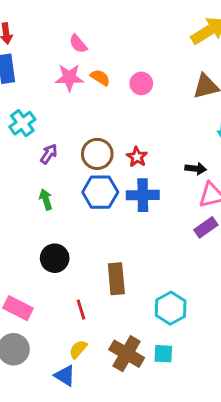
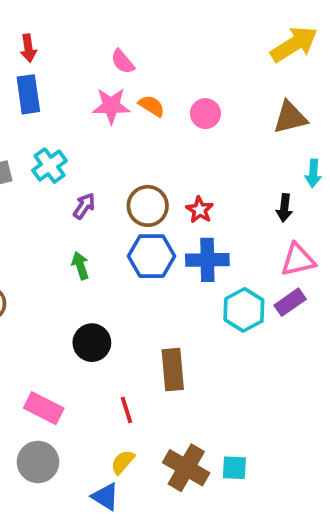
black arrow: (196, 169) -> (284, 208), moved, turned 90
cyan hexagon: (171, 308) -> (244, 310), moved

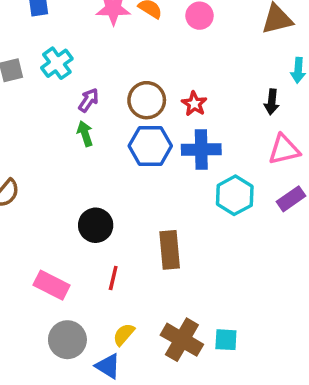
green arrow: (80, 266) -> (85, 134), moved
purple rectangle: (290, 302) -> (291, 199), moved
red line: (127, 410) -> (113, 278), moved, turned 30
gray circle: (38, 462) -> (67, 340), moved

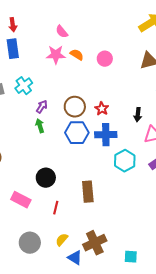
black arrow: (272, 102) -> (138, 115), moved
pink rectangle: (52, 285) -> (21, 200), moved
brown cross: (182, 340) -> (95, 243), turned 35
cyan square: (226, 340) -> (131, 257), moved
blue triangle: (108, 366) -> (75, 258), moved

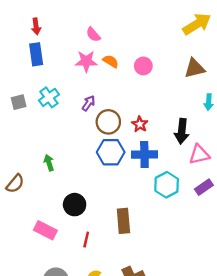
purple arrow: (42, 107) -> (89, 103), moved
black arrow: (138, 115) -> (182, 131), size x1.5
green arrow: (40, 126) -> (49, 163), moved

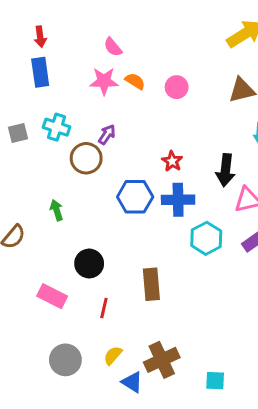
cyan cross: (49, 97) -> (57, 127), turned -36
brown circle: (108, 122) -> (86, 158), moved

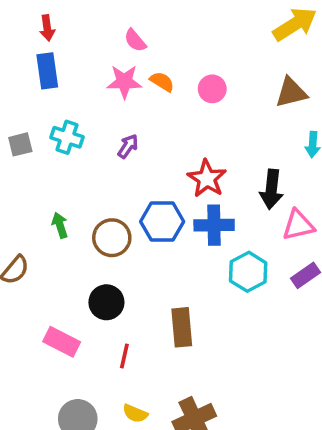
brown circle: (86, 158) -> (112, 238), moved
red star: (172, 161) -> (207, 179), size x1.5
green arrow: (57, 210) -> (60, 225), moved
yellow semicircle: (113, 355) -> (135, 413), turned -108

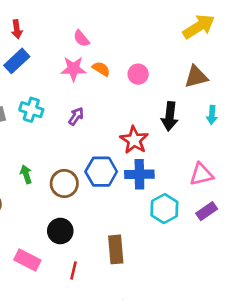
blue rectangle: (47, 71) -> (17, 61), turned 55
black arrow: (271, 189) -> (170, 116), moved

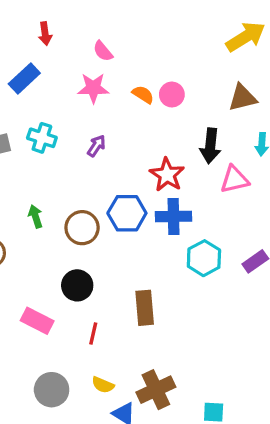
red arrow: (17, 29) -> (45, 34), moved
orange semicircle: (101, 69) -> (143, 95), moved
pink triangle: (201, 174) -> (234, 180), moved

